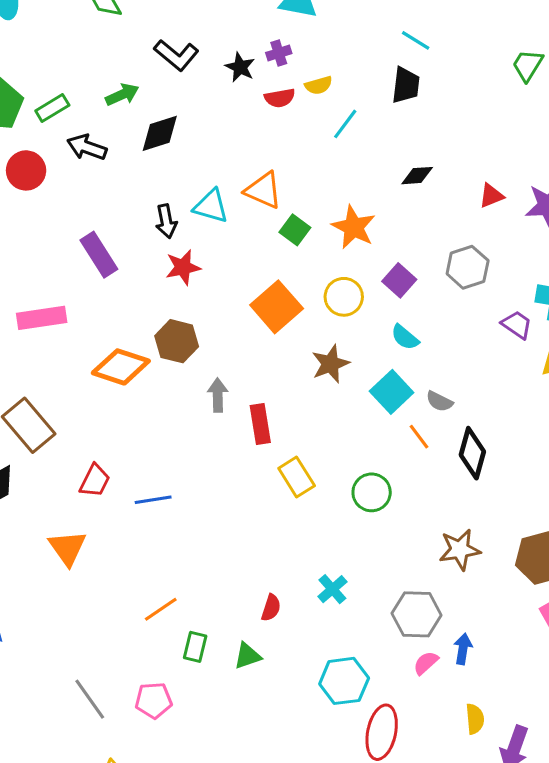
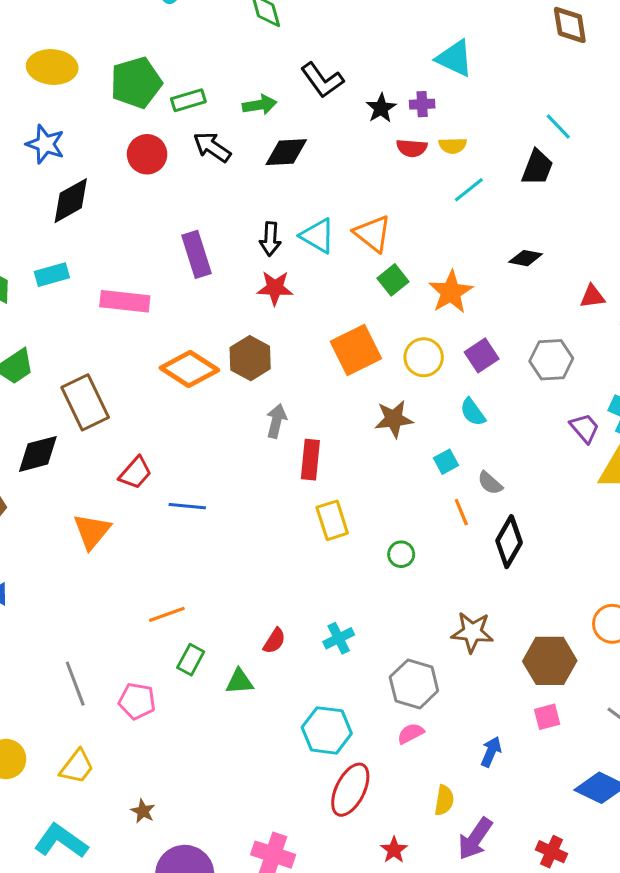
cyan square: (392, 392) -> (446, 462), size x0.6
green circle: (372, 492) -> (401, 554), size x0.7
blue arrow: (463, 649) -> (491, 752), moved

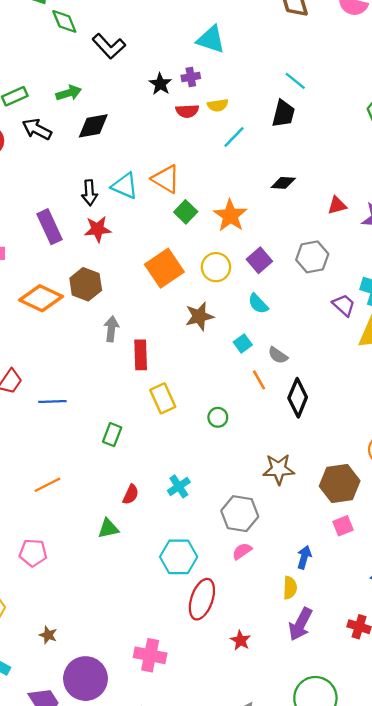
black L-shape: (322, 80) -> (109, 46), moved
purple rectangle: (197, 254) -> (50, 227), moved
green rectangle: (191, 660) -> (112, 435), moved
yellow semicircle: (444, 800) -> (290, 588), moved

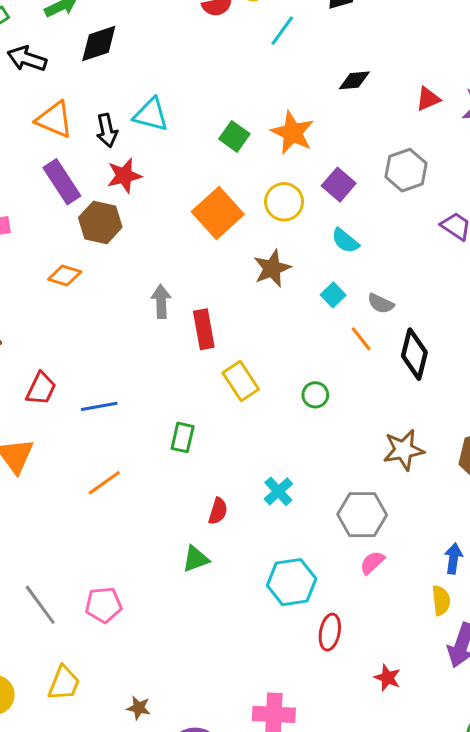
orange triangle: (166, 179) -> (54, 119), moved
brown hexagon: (86, 284) -> (100, 222), moved
orange diamond: (41, 298) -> (65, 275), size x0.6
orange line: (47, 485) -> (104, 483), moved
red ellipse: (202, 599) -> (330, 632), size x0.7

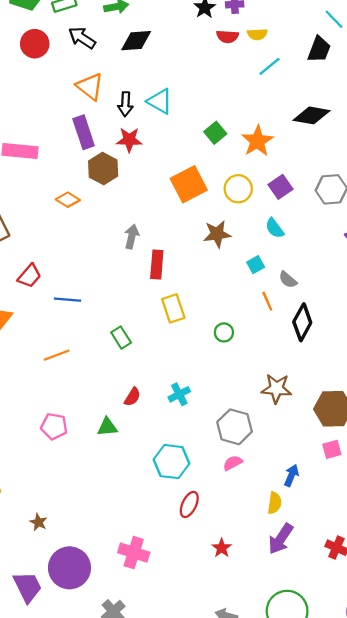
black diamond: (354, 80) -> (311, 115), size x1.5
green rectangle: (183, 437) -> (121, 338), turned -60
pink pentagon: (104, 605) -> (54, 426), moved

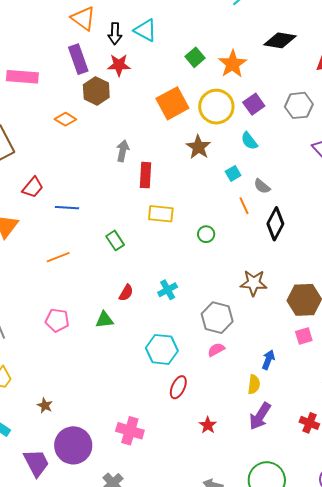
yellow circle: (238, 189) -> (216, 107), size x1.4
brown star: (217, 234) -> (198, 147), turned -30
yellow rectangle: (173, 308) -> (161, 214), turned -65

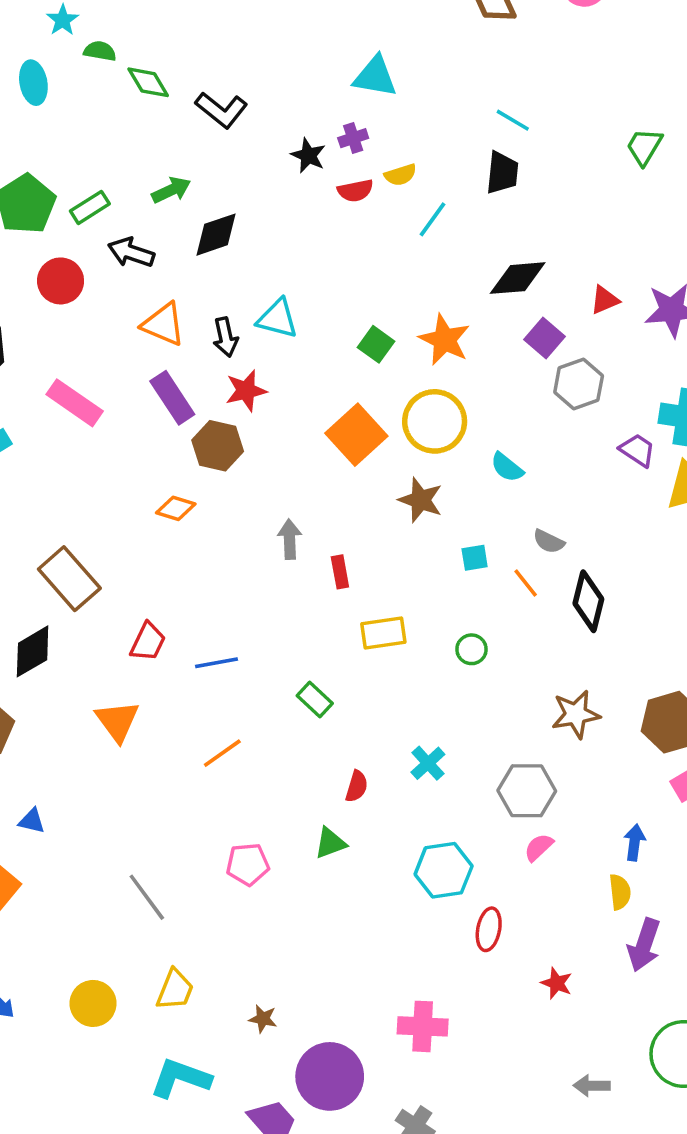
pink rectangle: (22, 77) -> (75, 403), moved, turned 44
purple square: (254, 104) -> (545, 338), moved
cyan square: (233, 173) -> (475, 558), moved, turned 35
red rectangle: (145, 175) -> (340, 572), size x0.7

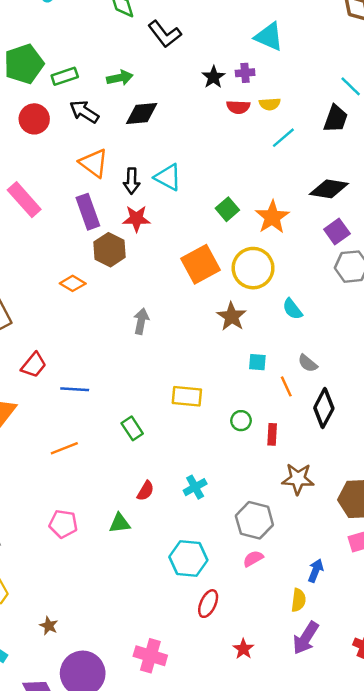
red rectangle: (340, 572) -> (272, 434), moved

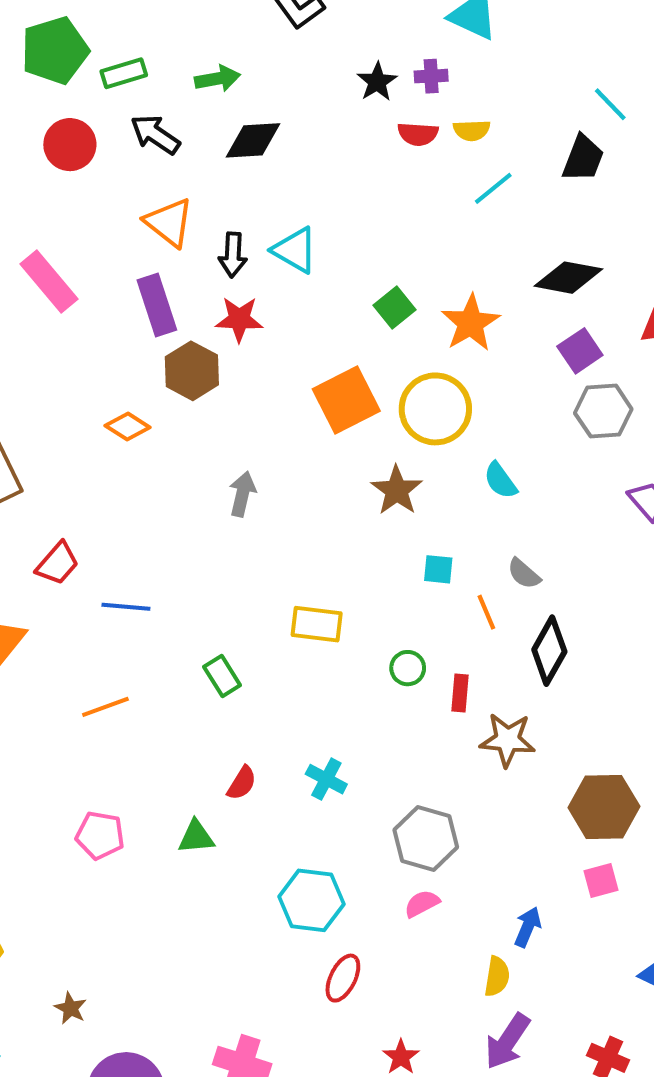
brown star: (298, 479) -> (508, 740), moved
cyan cross: (195, 487) -> (326, 779), turned -35

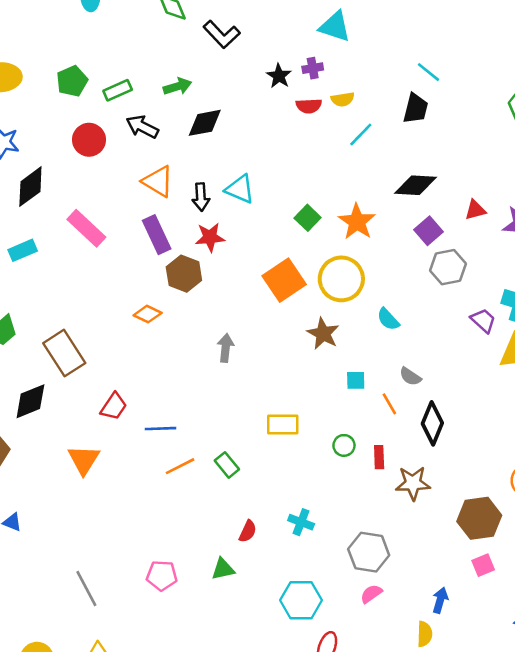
green pentagon: (55, 50) -> (72, 81), size x0.7
orange line: (105, 707) -> (180, 466), moved

